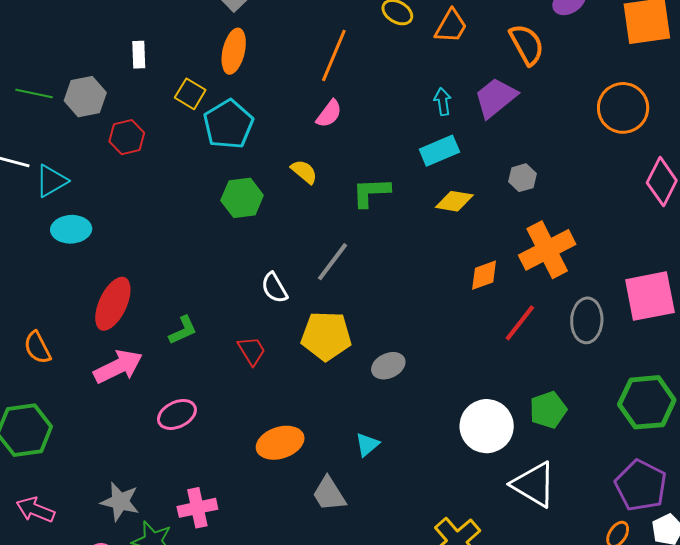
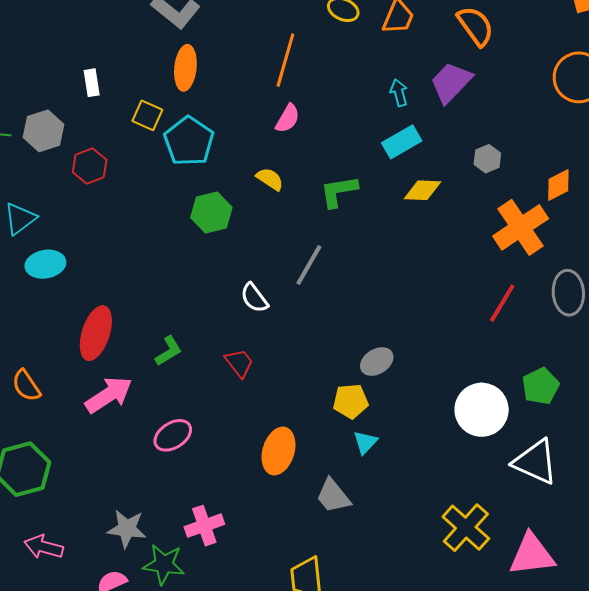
orange diamond: (484, 275) -> (558, 185), moved
yellow pentagon: (326, 336) -> (351, 401), moved, size x0.7
orange ellipse: (280, 443) -> (279, 451), turned -48

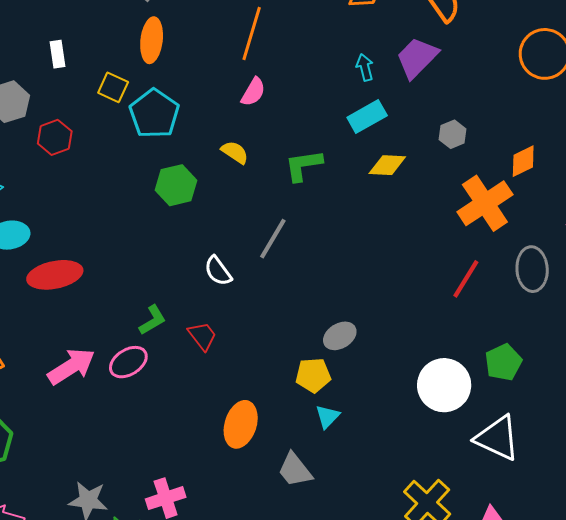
red ellipse: (96, 333) -> (55, 275), moved, turned 60
green L-shape: (169, 351) -> (152, 320), moved
pink ellipse: (173, 435) -> (128, 362), moved

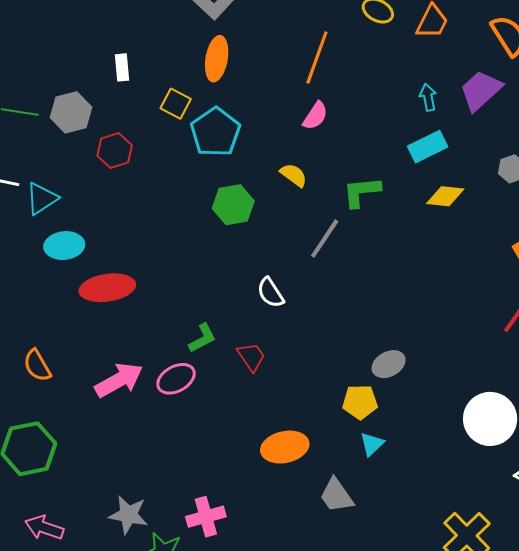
gray line: (273, 239) -> (325, 238), moved
orange ellipse: (241, 424) -> (285, 447), turned 57

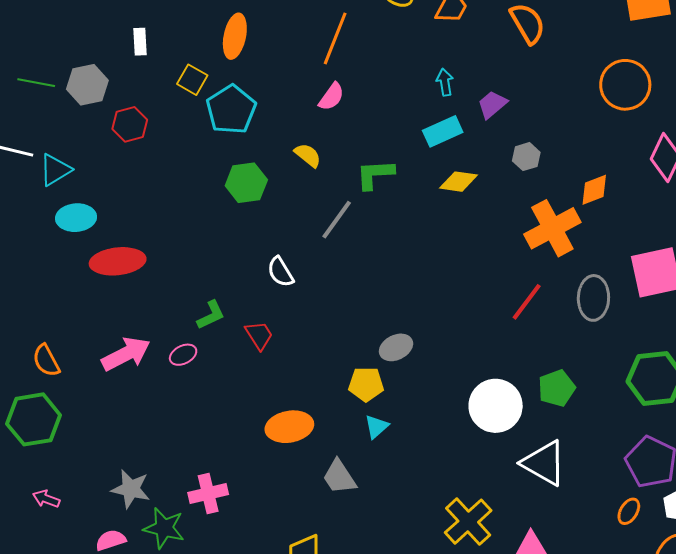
purple trapezoid: (481, 90) -> (492, 104), moved, size x0.7
orange semicircle: (37, 366) -> (46, 361), moved
pink ellipse: (176, 379) -> (183, 355), size x0.7
pink arrow: (44, 528) -> (46, 499), size x0.7

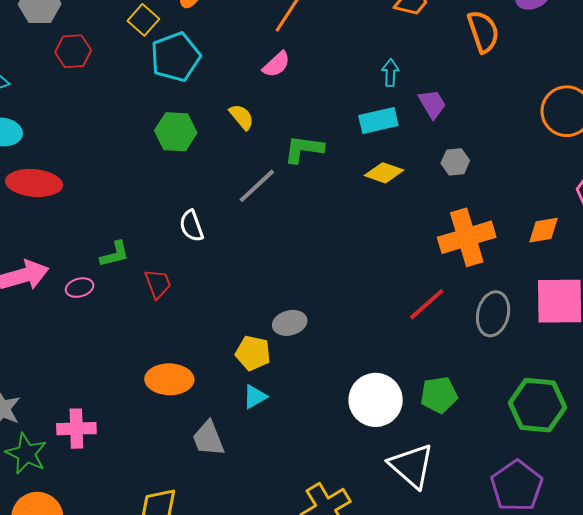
purple trapezoid: (492, 104) -> (432, 104), turned 88
orange diamond: (594, 190) -> (543, 230), moved

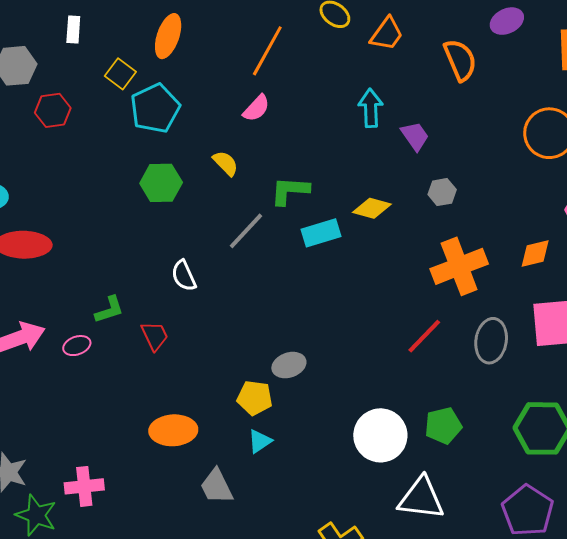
cyan arrow: (390, 73) -> (371, 108), size x1.4
cyan rectangle: (378, 120) -> (321, 233), moved
white triangle: (412, 466) -> (421, 498), turned -30

